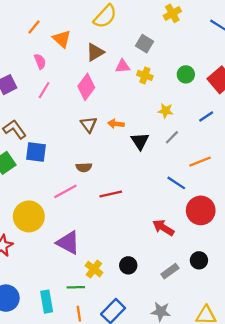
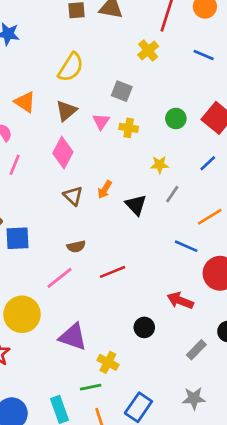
pink triangle: (123, 66) -> (101, 122), turned -42
orange arrow: (116, 124) -> (105, 190), turned -56
black circle: (128, 265) -> (144, 327), moved

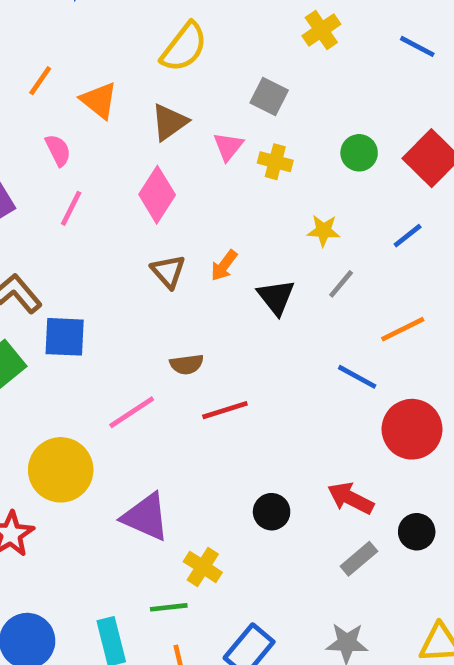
brown semicircle: (76, 246) -> (187, 364), moved
red arrow: (180, 301) -> (351, 498), moved

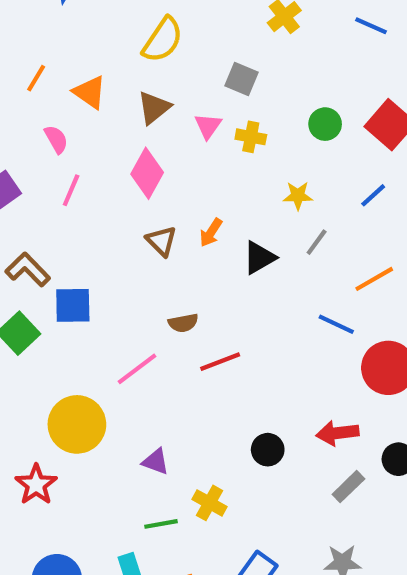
black triangle: (276, 297) -> (259, 258), turned 42
red arrow: (351, 498) -> (337, 433), turned -30
purple triangle: (146, 517) -> (156, 462), size x0.6
green line: (169, 607) -> (161, 524), moved

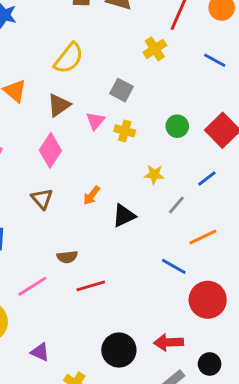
brown triangle: (161, 241) -> (42, 199), moved
gray line: (317, 242) -> (176, 205), moved
black circle: (268, 450) -> (119, 350), size x1.5

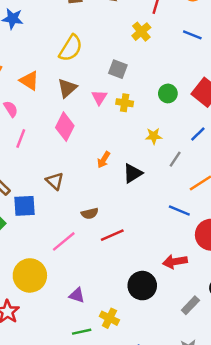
brown triangle: (42, 199) -> (55, 181), moved
red arrow: (169, 342) -> (175, 262), moved

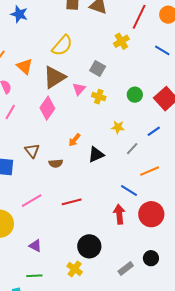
brown triangle: (67, 88) -> (54, 77), size x1.4
brown semicircle: (90, 213) -> (56, 163), moved
red arrow: (175, 262) -> (119, 214), moved, turned 84
yellow cross: (109, 318) -> (75, 269), moved

